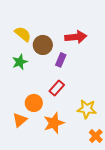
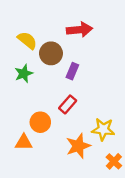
red arrow: (76, 37) -> (79, 30), moved
orange triangle: (20, 120) -> (24, 142), turned 42
orange star: (54, 123) -> (78, 146), moved

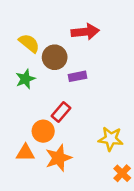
purple rectangle: (72, 71) -> (78, 76), turned 56
red rectangle: (68, 104) -> (61, 112), moved
orange star: (78, 146) -> (58, 158), moved

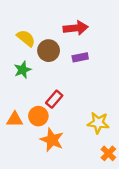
purple rectangle: (78, 76) -> (80, 57), moved
orange triangle: (25, 153) -> (15, 119), moved
orange star: (58, 158) -> (52, 140), turned -30

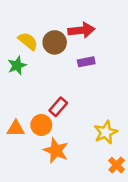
brown circle: (49, 51) -> (55, 42), moved
green star: (23, 70) -> (17, 65), moved
yellow star: (98, 123) -> (106, 132), turned -30

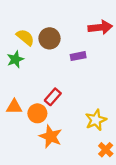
red arrow: (81, 30) -> (100, 27), moved
orange triangle: (16, 129) -> (14, 107), moved

